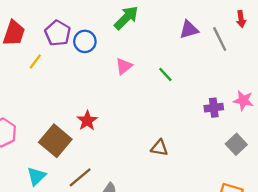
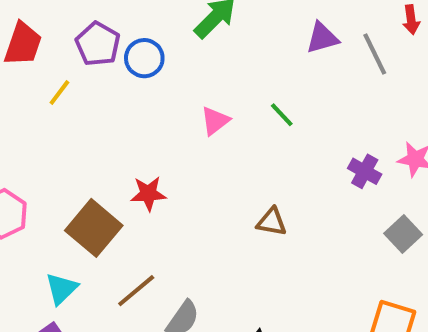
pink triangle: (124, 66) -> (215, 121), moved
purple cross: (214, 108) -> (365, 171), turned 36
red star: (87, 121) -> (148, 194), turned 30
brown triangle: (159, 148) -> (272, 222), moved

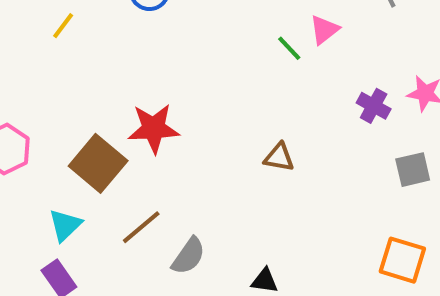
pink triangle: (215, 121) -> (324, 30), moved
red star: (148, 194) -> (154, 128), size x1.4
gray square: (403, 234) -> (413, 170), turned 30

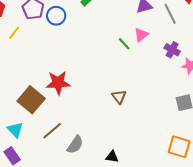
purple cross: (374, 106) -> (172, 50), moved
brown triangle: (279, 157) -> (119, 97), turned 42
cyan triangle: (65, 225) -> (15, 130), turned -30

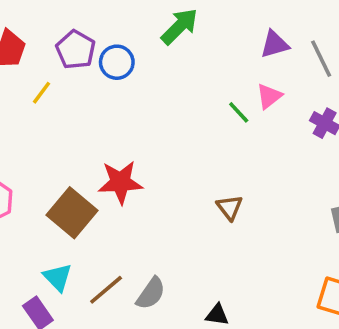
cyan triangle: (15, 130) -> (58, 277), moved
brown line: (52, 131) -> (106, 290), moved

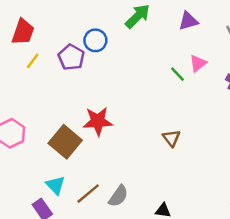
purple triangle: (274, 44) -> (188, 21), moved
purple pentagon: (76, 50) -> (71, 57), moved
yellow line: (42, 93) -> (33, 61), moved

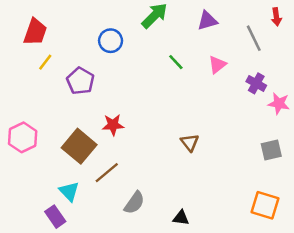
purple pentagon: (71, 57) -> (80, 81), moved
green line: (177, 74) -> (176, 62), moved
red star: (98, 121) -> (113, 125), size x0.7
brown line: (88, 194) -> (107, 173), moved

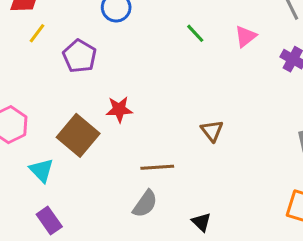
brown line: (107, 173) -> (157, 167), moved, turned 36
cyan triangle: (69, 191) -> (42, 170), moved
black triangle: (181, 218) -> (201, 222), turned 36

